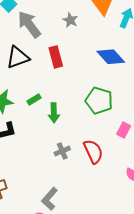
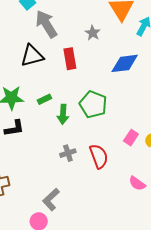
gray star: (70, 20) -> (93, 33), moved
blue diamond: (111, 57) -> (125, 63), turned -60
green pentagon: (99, 101) -> (93, 104), moved

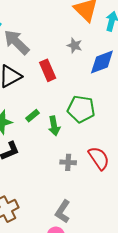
gray star: (93, 33) -> (75, 45), moved
gray cross: (68, 153) -> (68, 162), turned 35

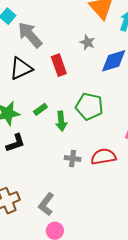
red semicircle: (99, 158) -> (103, 157), turned -70
gray L-shape: (63, 212) -> (46, 204), moved

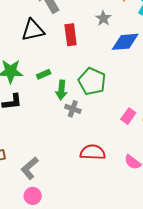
red semicircle: (103, 157) -> (93, 152), moved
gray cross: (73, 159) -> (73, 109), moved

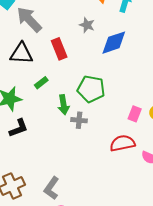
black triangle: (33, 30) -> (21, 53), turned 30
green rectangle: (44, 74) -> (41, 83), moved
red semicircle: (93, 152) -> (122, 143), moved

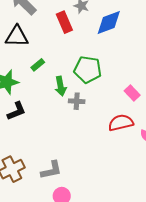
red rectangle: (59, 49) -> (64, 22), moved
pink rectangle: (135, 114) -> (132, 93), turned -63
gray L-shape: (51, 188) -> (51, 170), turned -135

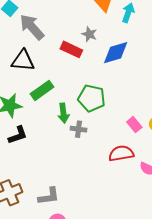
red rectangle: (64, 22) -> (71, 49), turned -45
green rectangle: (38, 65) -> (42, 90), size x1.6

